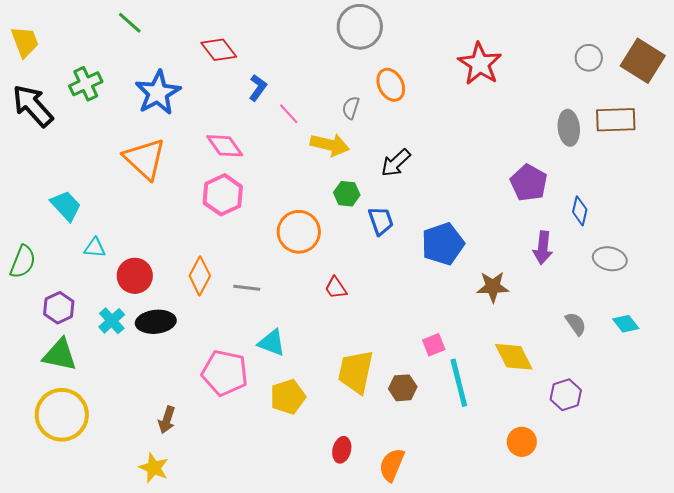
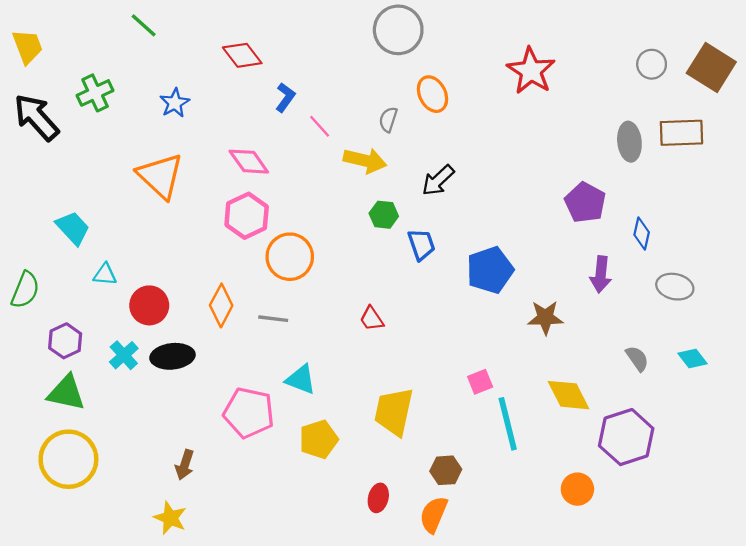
blue star: (158, 93) -> (175, 103), size x0.6
orange circle: (299, 232) -> (290, 257), moved
brown hexagon: (403, 388) -> (446, 470), moved
purple hexagon: (566, 395) -> (626, 437), size x1.6

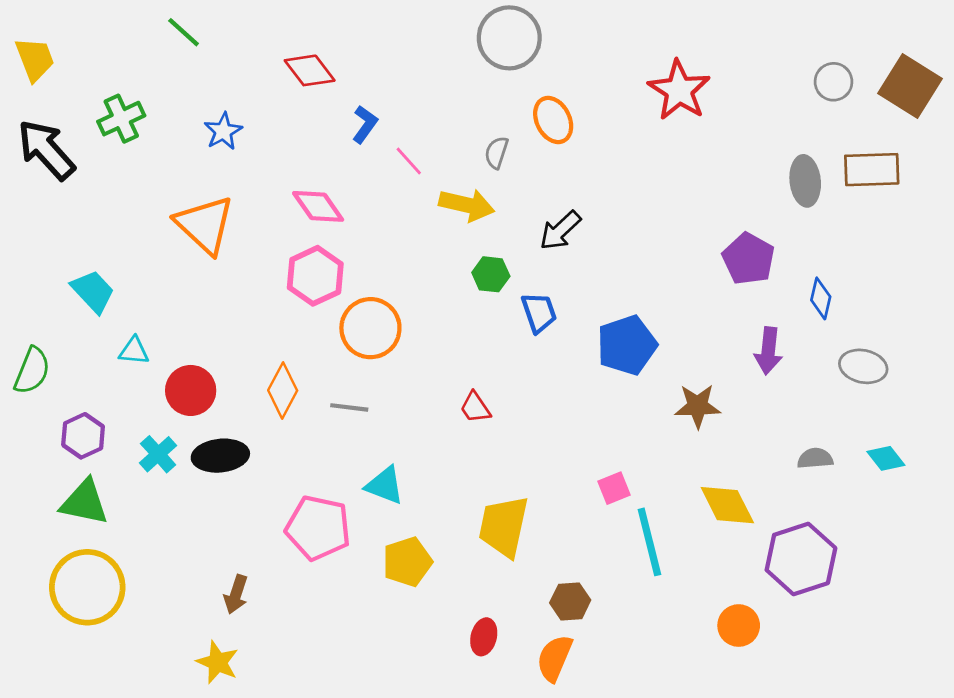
gray semicircle: (637, 359) -> (815, 458), turned -60

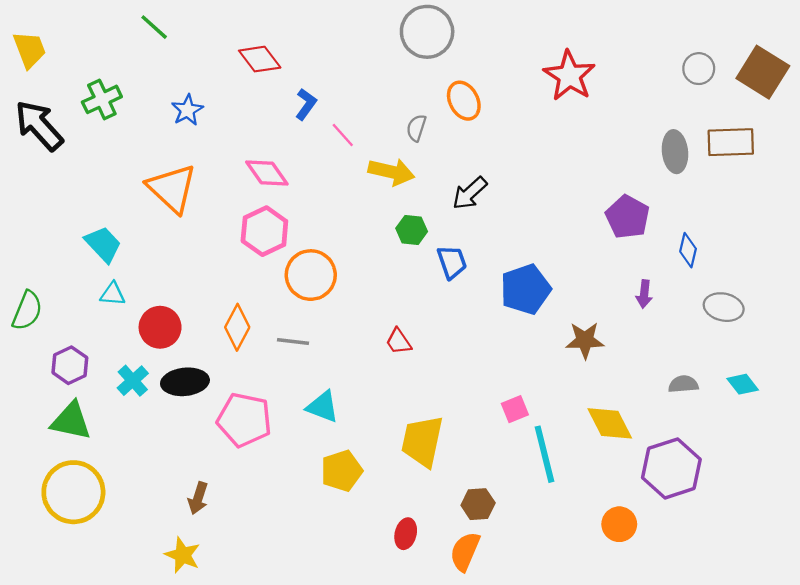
cyan trapezoid: (93, 291) -> (103, 244), moved
purple arrow: (768, 351) -> (644, 294), size x0.7
pink pentagon: (318, 528) -> (244, 420), moved

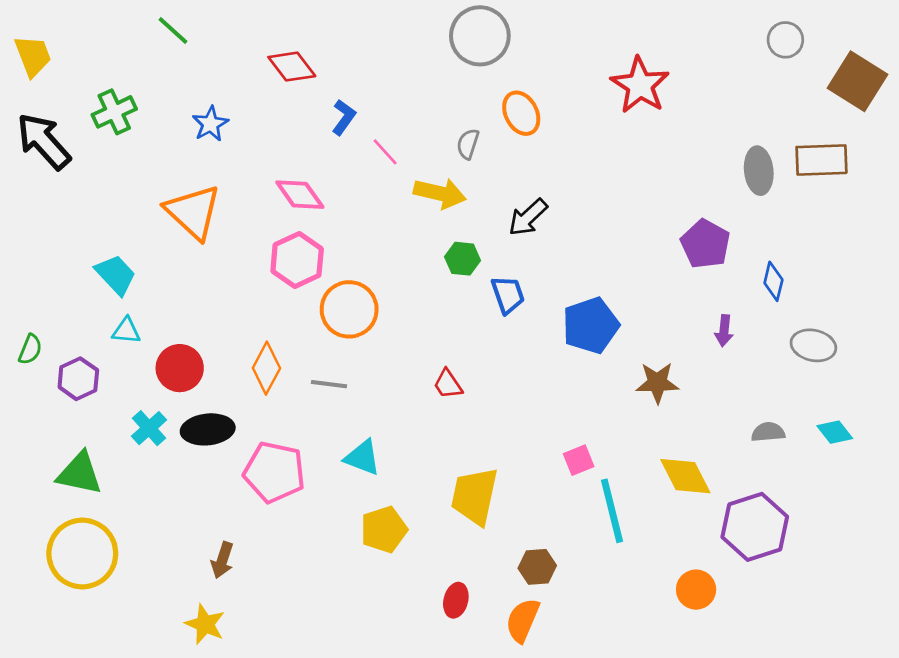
gray circle: (699, 69) -> (785, 40), moved
green semicircle: (27, 311) -> (30, 349), size x0.7
purple hexagon: (70, 365) -> (78, 379), moved

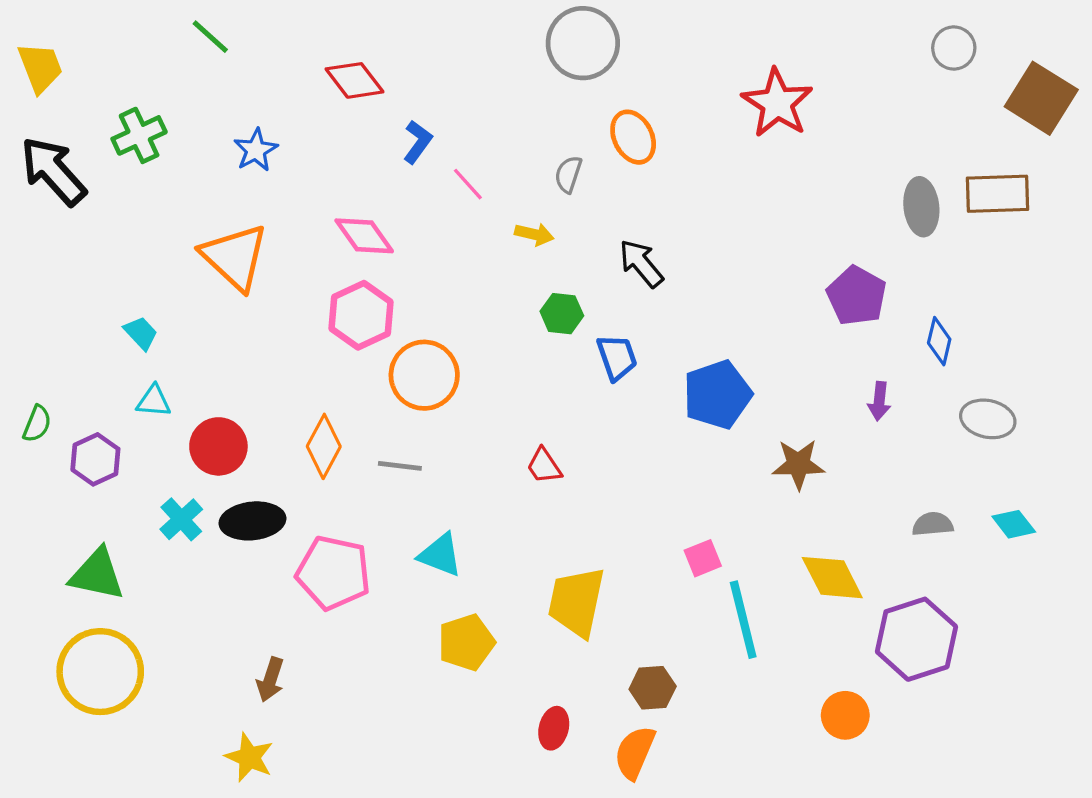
yellow arrow: (440, 193) -> (534, 234), size x0.6
black arrow: (528, 217) -> (641, 263), turned 93
cyan trapezoid: (116, 275) -> (141, 333), size x0.7

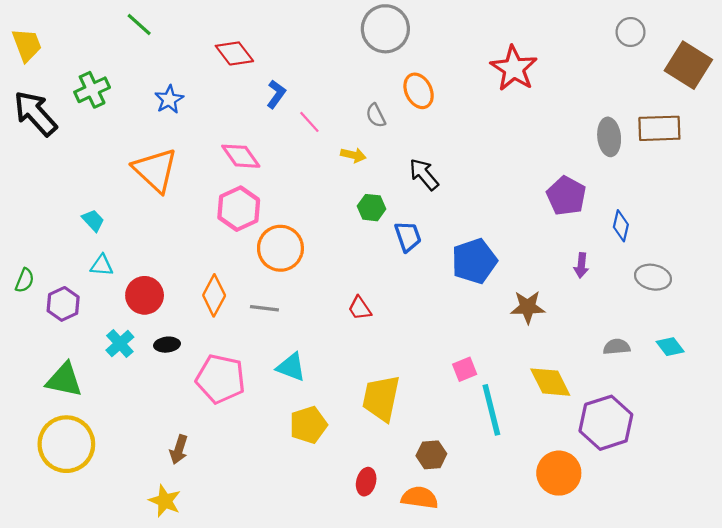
gray semicircle: (568, 174) -> (376, 116), turned -45
black ellipse: (252, 521) -> (167, 345), size x0.6
orange circle: (845, 715) -> (559, 473), size x1.4
orange semicircle: (635, 753) -> (420, 498), turned 75

